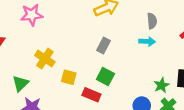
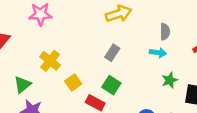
yellow square: (69, 77) -> (73, 82), turned 35
green star: (161, 85) -> (170, 80), moved

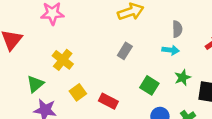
yellow square: (73, 82) -> (78, 92), moved
green square: (111, 85) -> (149, 85), moved

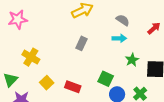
gray semicircle: (177, 29) -> (123, 20), turned -48
green square: (149, 85) -> (106, 79), moved

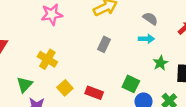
pink star: (18, 19) -> (52, 14), moved

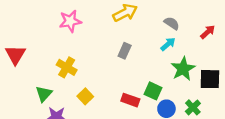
cyan arrow: (146, 39) -> (168, 44), turned -40
green star: (160, 63) -> (183, 69), size x1.5
red rectangle: (94, 93) -> (130, 100), moved

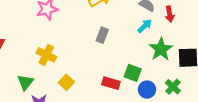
red arrow: (208, 32) -> (170, 14), moved, turned 126

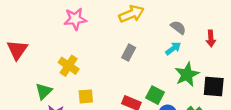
red arrow: (170, 14) -> (211, 38), moved
yellow square: (66, 82) -> (86, 96), turned 35

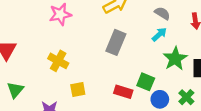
gray rectangle: (129, 53) -> (116, 42), size x1.5
green triangle: (44, 91) -> (15, 90), moved

